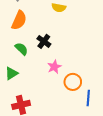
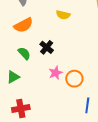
orange semicircle: (19, 20) -> (23, 25), turned 36
orange circle: (73, 82) -> (74, 79), moved

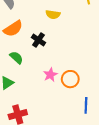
black cross: (47, 47) -> (38, 40), moved

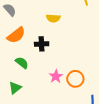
black cross: (38, 40) -> (42, 44), turned -32

